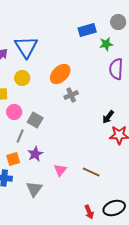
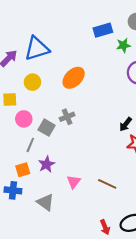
blue triangle: (26, 47) -> (37, 49), turned 45
gray cross: (71, 95) -> (67, 117), moved
gray triangle: (34, 189) -> (45, 202), turned -30

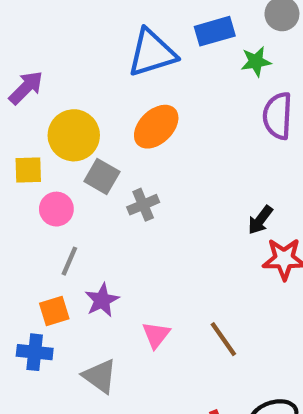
blue triangle: (37, 49) -> (152, 53), moved
yellow circle: (32, 82) -> (74, 135), size x1.5
gray square: (47, 128) -> (102, 177), moved
brown line: (107, 184) -> (223, 339), turned 30

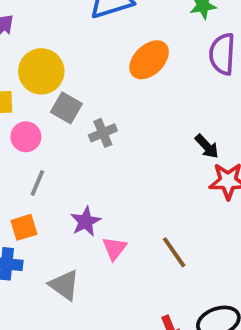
orange ellipse: (156, 127) -> (149, 60), moved
black arrow: (260, 220) -> (207, 146), turned -80
purple star: (102, 300) -> (86, 221), moved

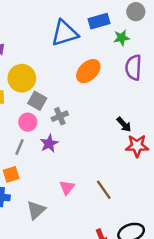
pink circle: (26, 137) -> (28, 122), moved
purple star: (86, 221) -> (49, 143), moved
gray triangle: (64, 285) -> (36, 210), turned 42

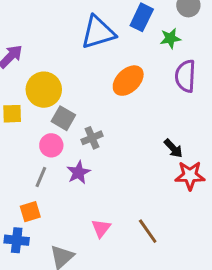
blue rectangle: (99, 21) -> (142, 17), turned -48

